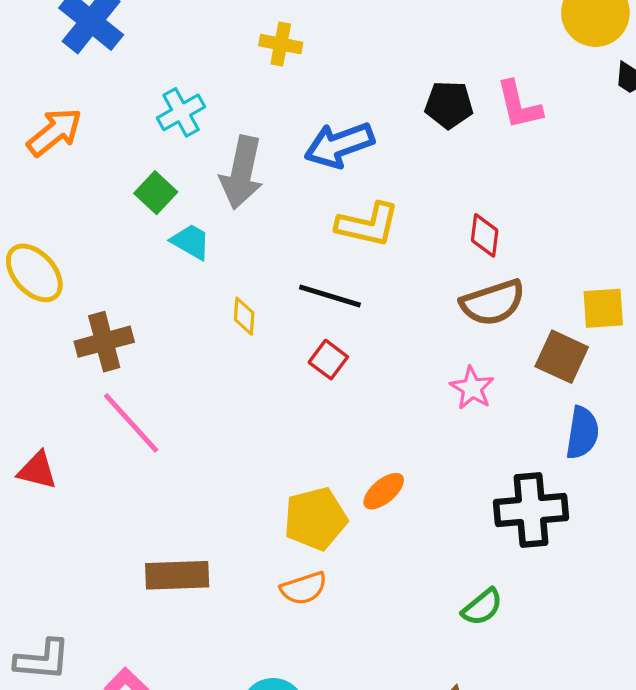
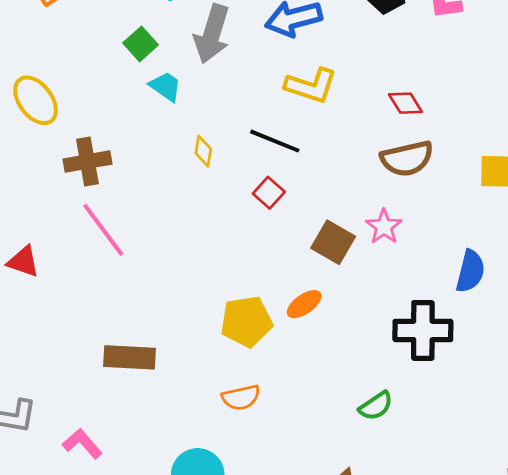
red diamond: (485, 235) -> (405, 103), turned -44
brown square: (562, 357) -> (333, 242), moved
orange semicircle: (304, 588) -> (241, 397), moved

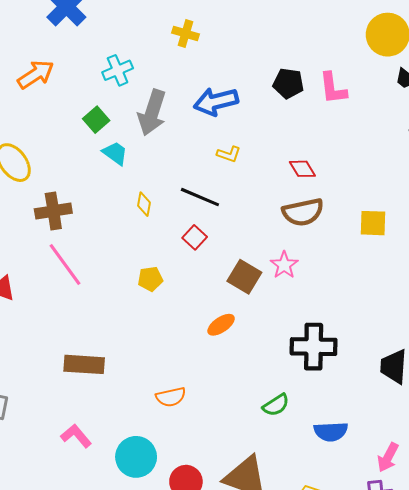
yellow L-shape: (311, 86) -> (229, 154), size x0.6
blue semicircle: (470, 271) -> (331, 432), moved, turned 72
yellow pentagon: (246, 322) -> (150, 279), moved, size x0.6
pink L-shape: (82, 444) -> (76, 436), moved

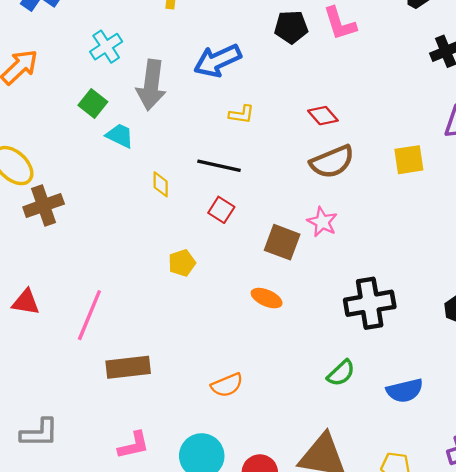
brown cross: (53, 211) -> (44, 205), moved
pink line: (65, 264) -> (89, 315), moved, turned 69
orange ellipse: (221, 325) -> (267, 298), turned 68
pink L-shape: (76, 436) -> (134, 445), turned 128

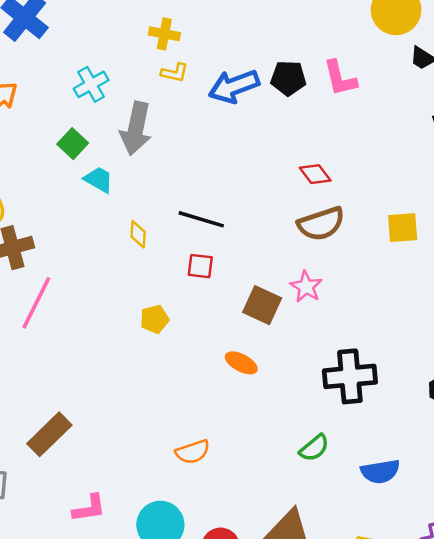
blue arrow: (217, 61) -> (234, 86), moved
yellow L-shape: (241, 114) -> (175, 73), moved
red square: (221, 210) -> (200, 266), turned -30
pink line: (89, 315) -> (36, 303), moved
brown rectangle: (128, 367) -> (49, 434), moved, turned -42

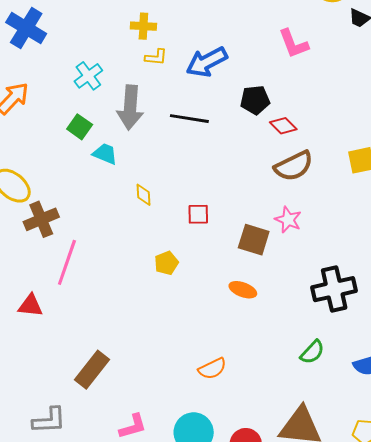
black pentagon: (288, 78) -> (255, 100), moved
black line: (201, 219) -> (189, 119), moved

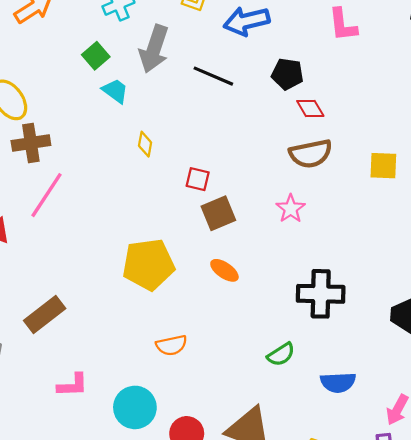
brown square: (254, 240) -> (218, 213), moved, turned 36
yellow pentagon: (166, 263) -> (148, 265), moved, size x2.0

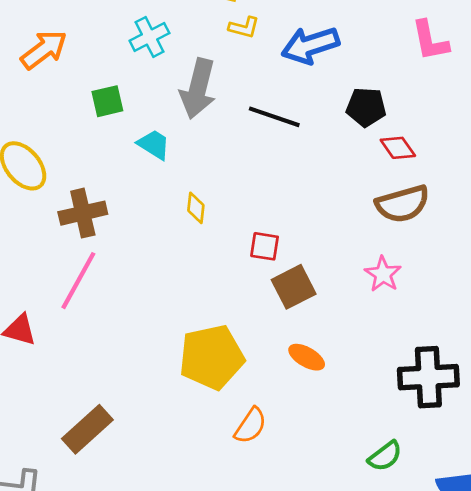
green square: (96, 56) -> (107, 101), moved, turned 32
brown cross: (31, 143) -> (83, 213), moved
orange semicircle: (171, 345) -> (251, 426), moved, turned -40

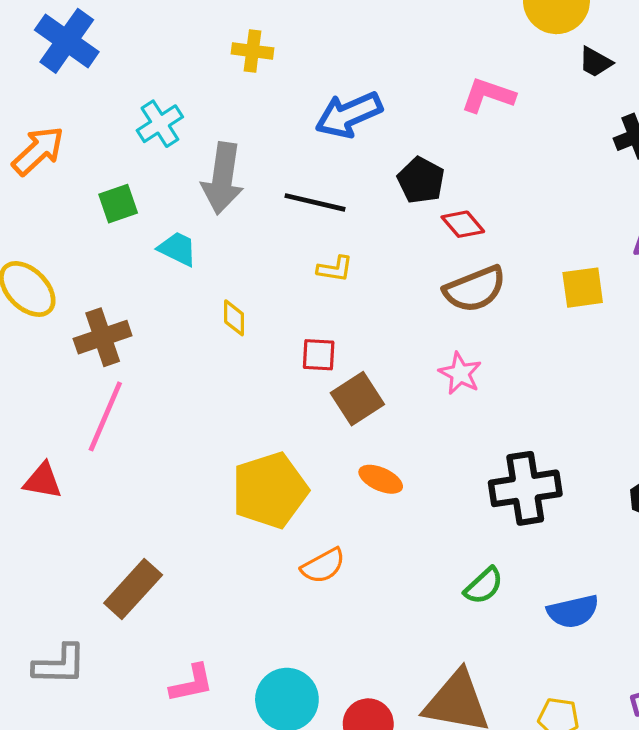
yellow L-shape: (244, 27) -> (335, 269), moved
pink L-shape: (430, 41) -> (488, 95), turned 126
black pentagon: (366, 107) -> (421, 180), turned 30
orange semicircle: (251, 426) -> (323, 566), turned 33

